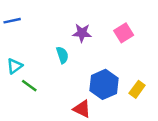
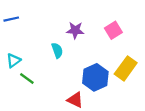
yellow rectangle: (137, 89) -> (126, 68), moved, size x1.5

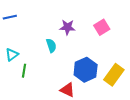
yellow rectangle: (126, 68) -> (114, 75), moved
green line: (27, 79) -> (24, 71), turned 64

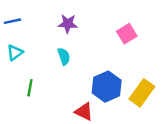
purple star: (67, 27) -> (68, 24), moved
cyan triangle: (12, 55) -> (15, 53), moved

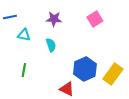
pink square: (127, 34) -> (95, 19), moved
cyan triangle: (15, 53) -> (24, 35), moved, turned 48

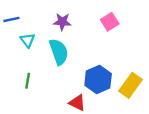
cyan triangle: (24, 35) -> (28, 40), turned 40
cyan semicircle: (51, 45) -> (59, 52), size x1.6

